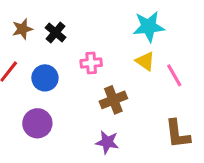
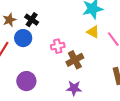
pink cross: (91, 63) -> (58, 46), moved
blue circle: (45, 78) -> (23, 38), moved

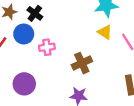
pink cross: (58, 46) -> (47, 47), moved

